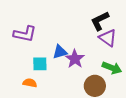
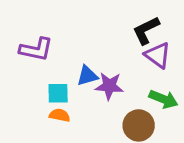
purple star: (75, 59) -> (109, 86), turned -30
orange semicircle: (30, 83) -> (60, 115), moved

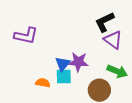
blue triangle: (87, 76) -> (63, 64), moved, turned -35
cyan square: (58, 93) -> (64, 77), moved

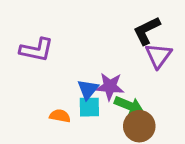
purple triangle: (113, 40) -> (158, 56), turned 30
green arrow: (117, 71) -> (129, 106), moved

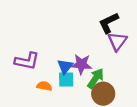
purple L-shape: (36, 50) -> (27, 61), moved
green arrow: (129, 106) -> (96, 78), turned -78

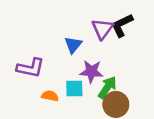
purple triangle: (117, 41) -> (102, 29), moved
blue triangle: (65, 66) -> (73, 45), moved

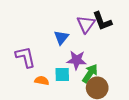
black L-shape: (122, 25) -> (102, 21), turned -85
purple L-shape: (30, 68) -> (25, 57), turned -115

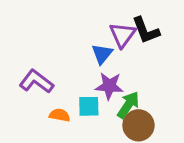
blue triangle: (61, 38) -> (102, 54), moved
purple L-shape: (25, 57) -> (36, 82), turned -40

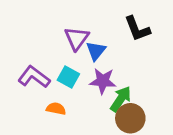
purple triangle: (122, 35) -> (77, 38), moved
cyan square: (89, 106) -> (68, 77), moved, turned 30

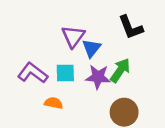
cyan square: (68, 77) -> (65, 73), turned -30
green arrow: (121, 99) -> (120, 70), moved

